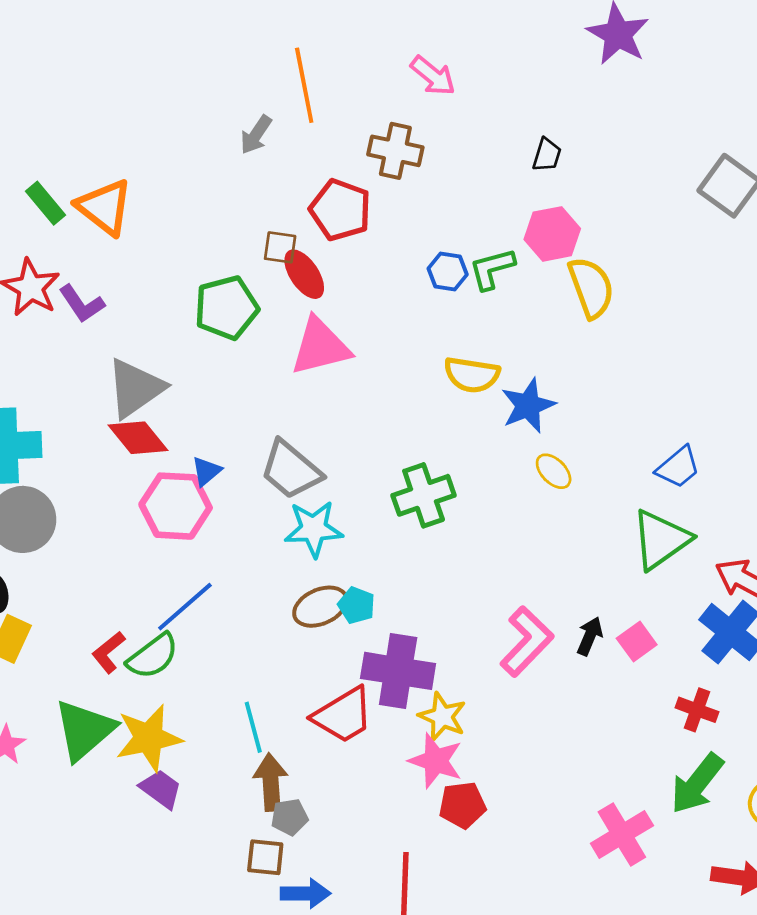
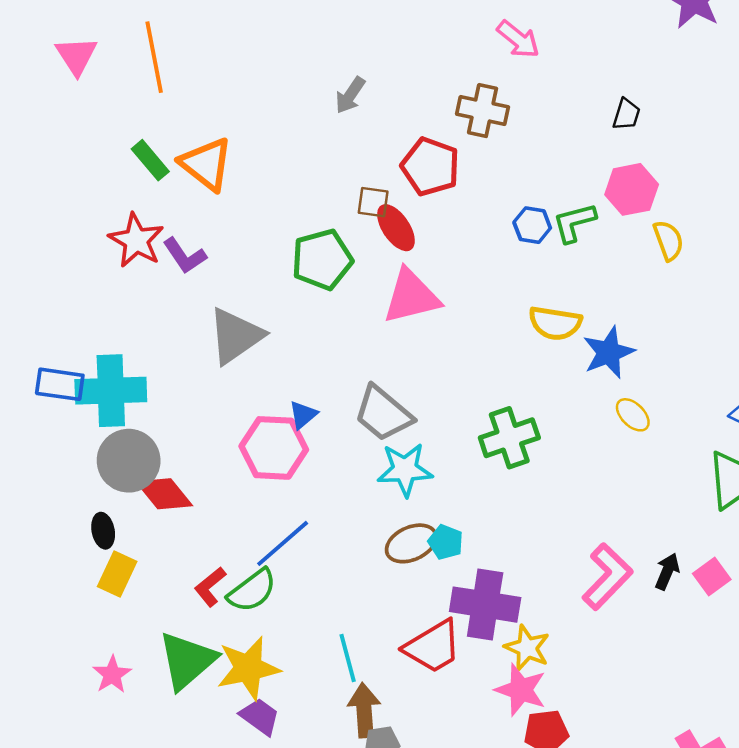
orange line: (304, 85) -> (154, 57), moved
yellow semicircle: (591, 288) -> (668, 240), size x0.7
red diamond: (138, 438) -> (164, 494), moved

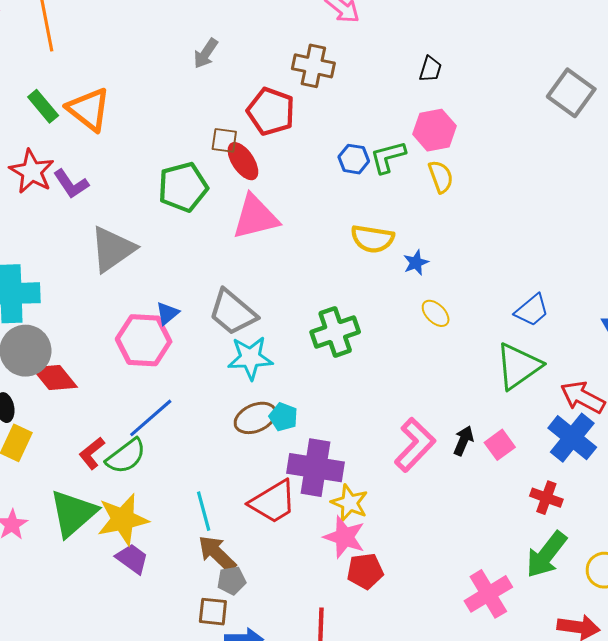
yellow semicircle: (668, 240) -> (441, 177), moved
blue star: (609, 352) -> (416, 263), size x0.6
brown arrow: (364, 710) -> (217, 554), turned -42

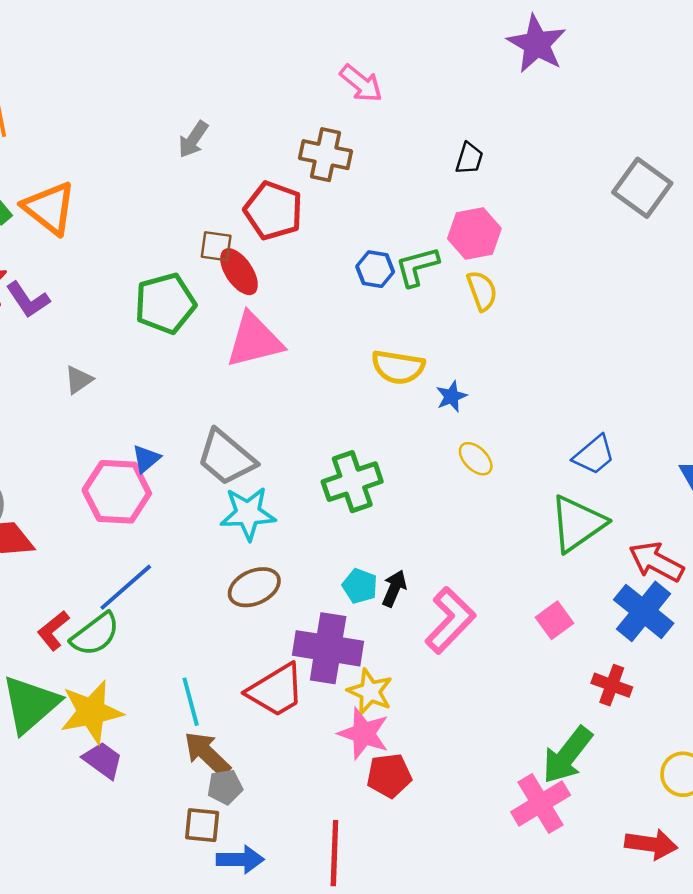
gray triangle: (112, 249) -> (79, 380), size x0.5
cyan pentagon: (283, 417) -> (360, 586), moved
black arrow: (464, 441) -> (394, 588), moved
green arrow: (546, 555) -> (567, 755), moved

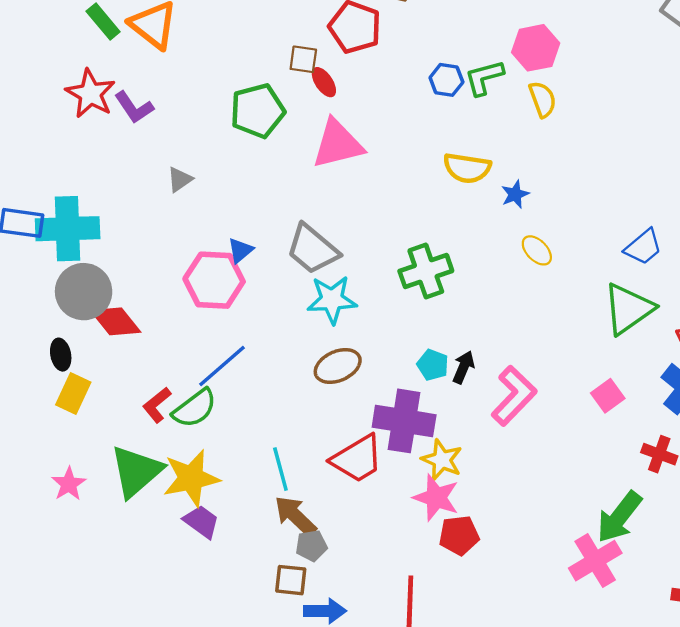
red ellipse: (239, 272) -> (324, 82), size x0.7

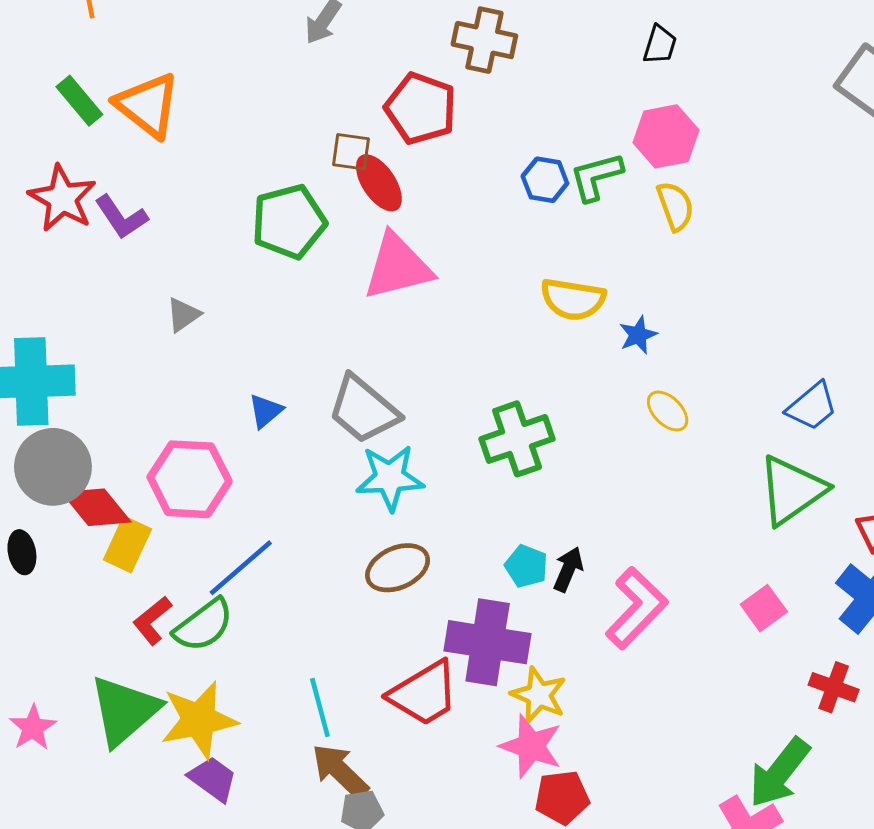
red ellipse: (324, 82) -> (379, 183), size x1.4
pink hexagon: (214, 280) -> (190, 479), moved
yellow rectangle: (73, 393) -> (127, 544), moved

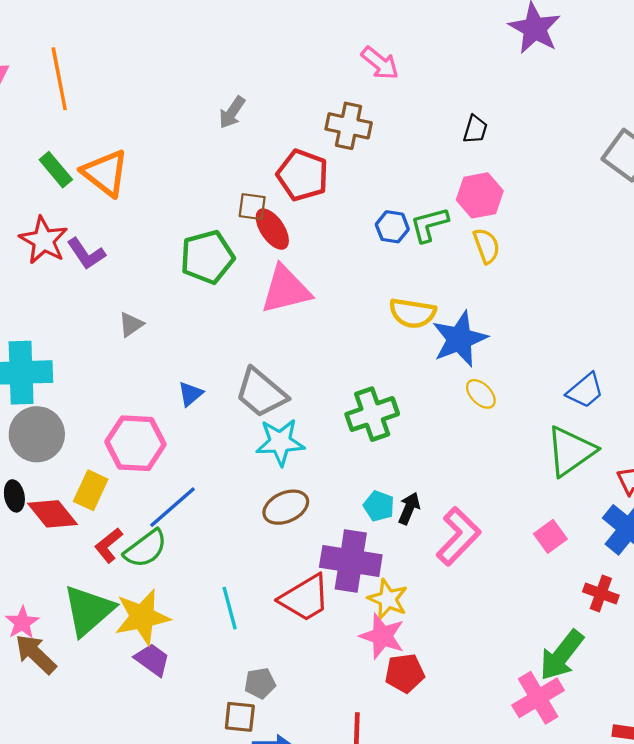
blue star: (638, 335) -> (460, 339), size x2.0
red diamond: (96, 507) -> (53, 514), moved
brown arrow: (340, 771) -> (36, 654), moved

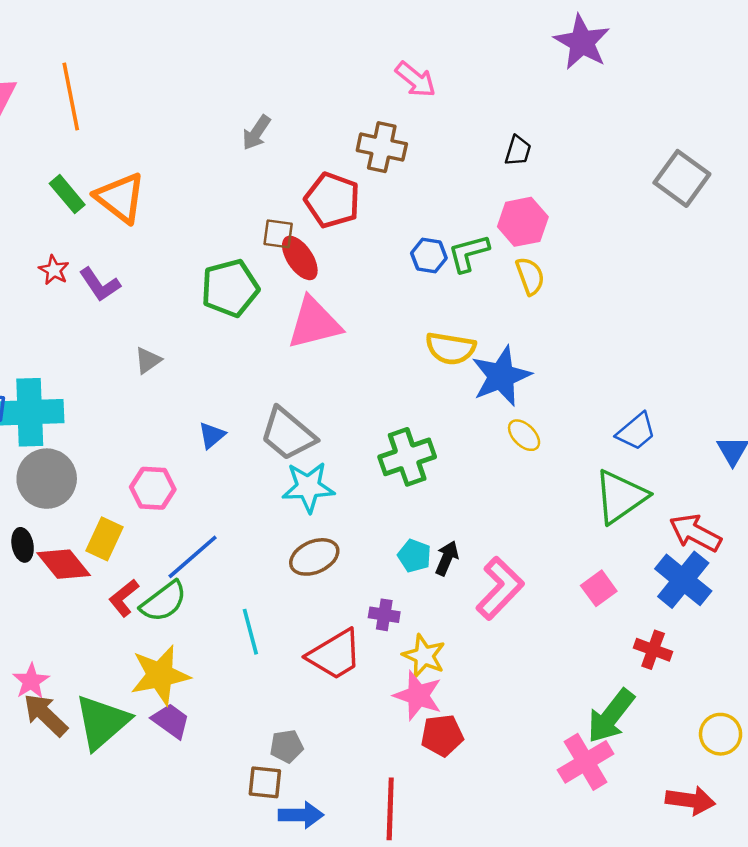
red star: (44, 240) -> (54, 270), size x0.6
pink hexagon: (135, 443) -> (153, 488), size x0.7
purple cross: (351, 561) -> (384, 615), size x0.5
cyan line: (230, 608) -> (250, 632), moved
green triangle: (88, 610) -> (102, 722), moved

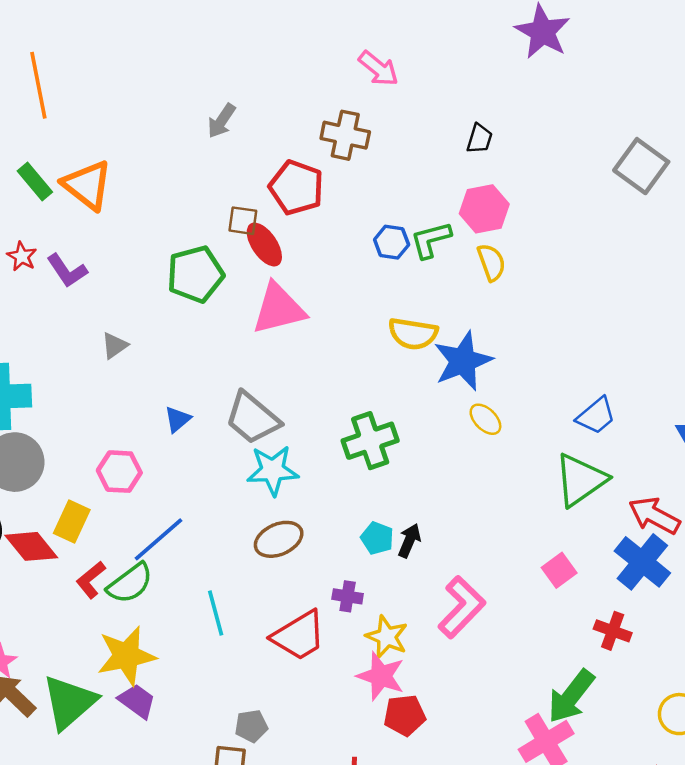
pink L-shape: (500, 588) -> (462, 607), moved

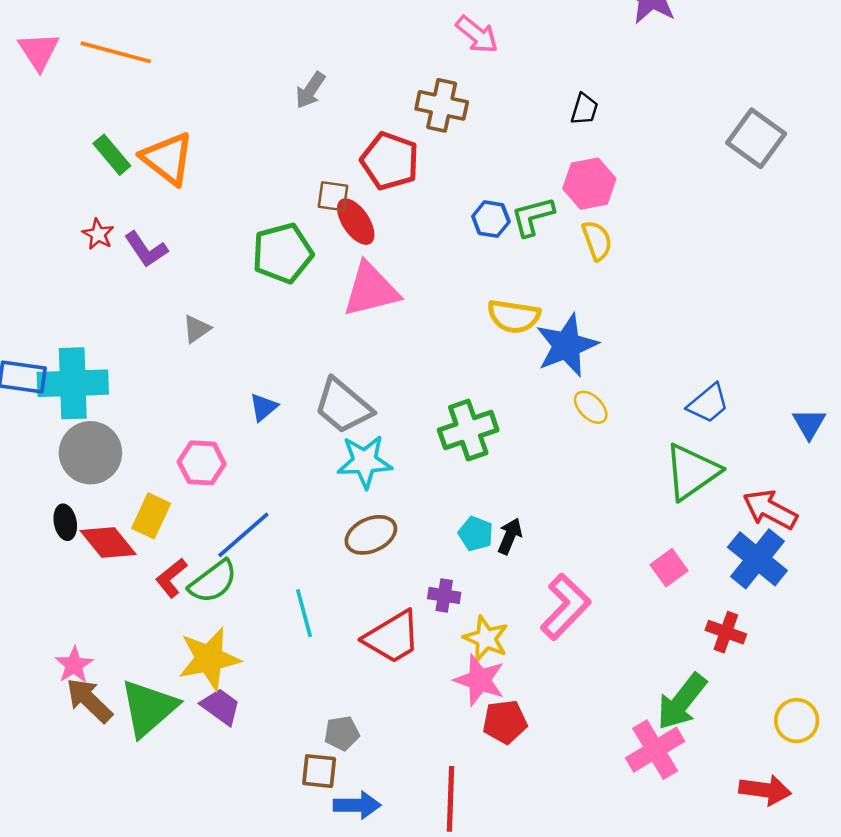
orange line: (38, 85) -> (116, 52), turned -64

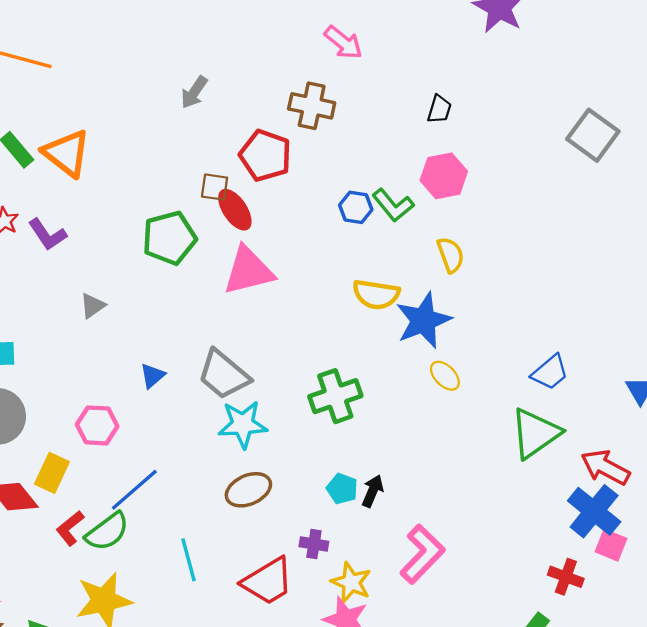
green L-shape: (533, 217) -> (393, 205), turned -114
yellow semicircle: (597, 241) -> (451, 255), moved
pink square: (669, 568) -> (611, 545), moved, turned -32

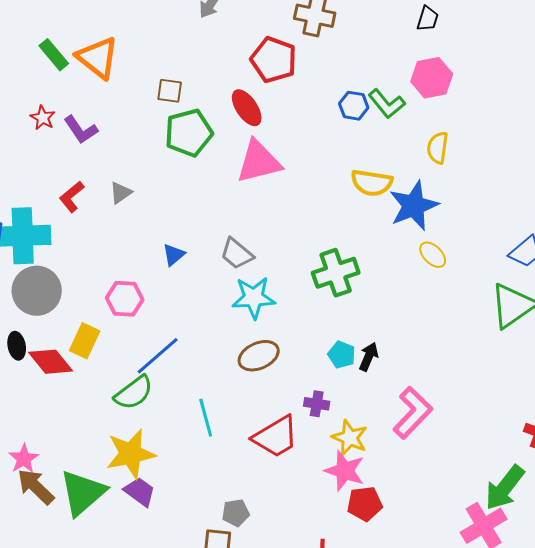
brown square: (215, 187) -> (170, 91), moved
yellow semicircle: (451, 255) -> (438, 148), turned -152
gray trapezoid: (224, 375) -> (237, 254), size x0.7
red L-shape: (70, 528) -> (72, 197), moved

